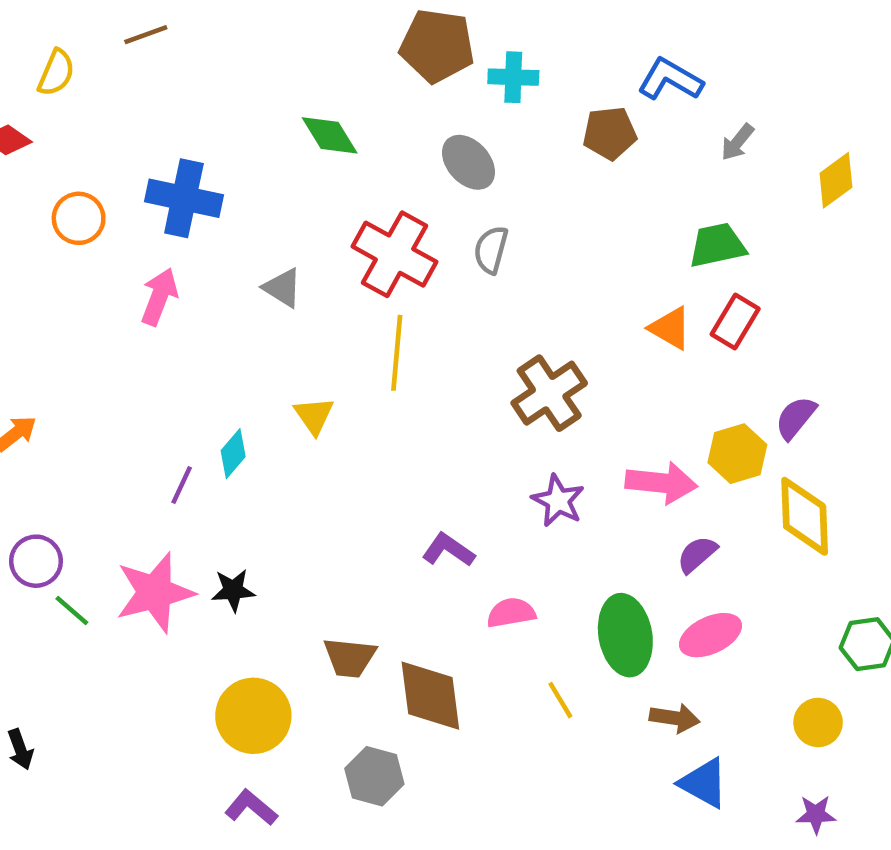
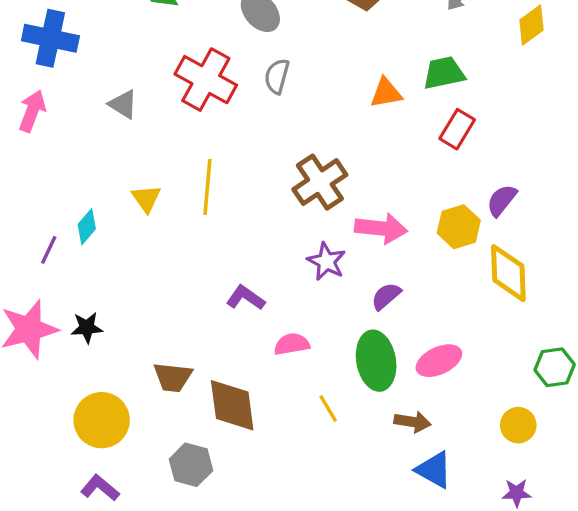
orange triangle: (670, 328) -> (386, 93), moved, turned -40
yellow line: (397, 353) -> (207, 187), moved
pink arrow: (661, 483) -> (381, 228), moved
purple semicircle: (697, 554) -> (386, 296), moved

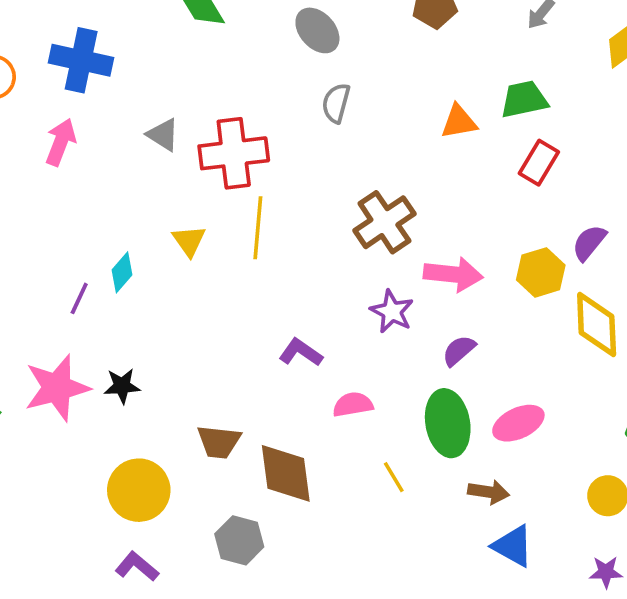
red cross: (206, 80) -> (234, 153), moved, turned -36

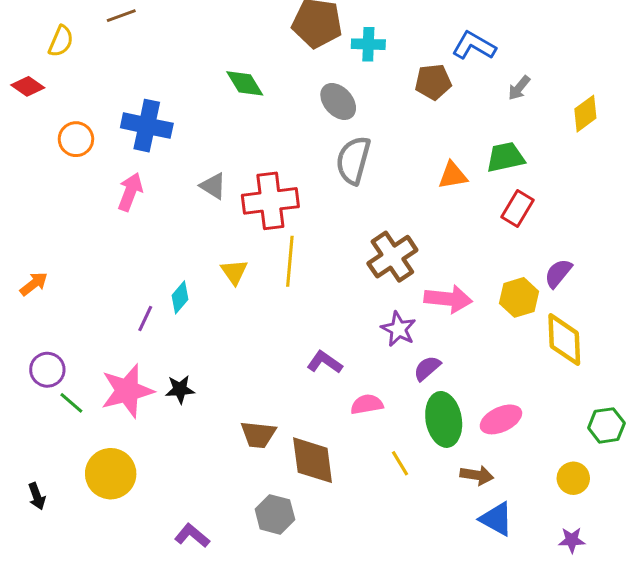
gray semicircle: (336, 103) -> (353, 160), size x1.5
purple semicircle: (459, 351) -> (427, 368), moved
yellow circle: (139, 490) -> (111, 474), moved

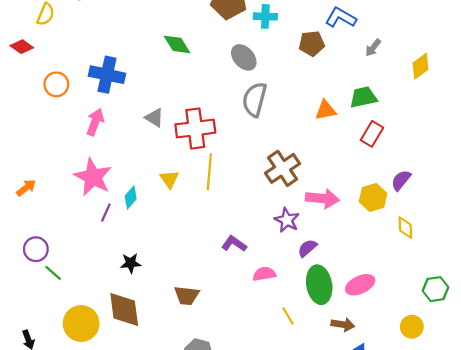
yellow diamond: (564, 340) -> (405, 228), size x0.6
pink star: (127, 391) -> (93, 177), moved, turned -30
brown diamond: (313, 460) -> (124, 310), moved

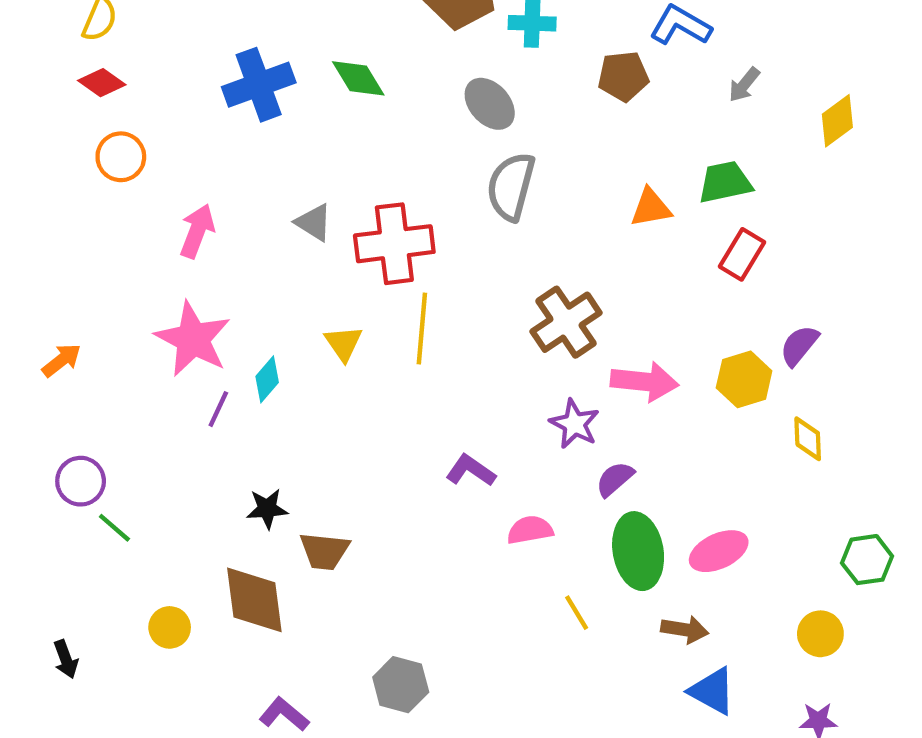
red diamond: (22, 47) -> (102, 83), moved
blue cross: (107, 75) -> (259, 85), moved, turned -32
brown trapezoid: (187, 295) -> (324, 551), moved
yellow circle: (81, 324) -> (170, 627), size x0.6

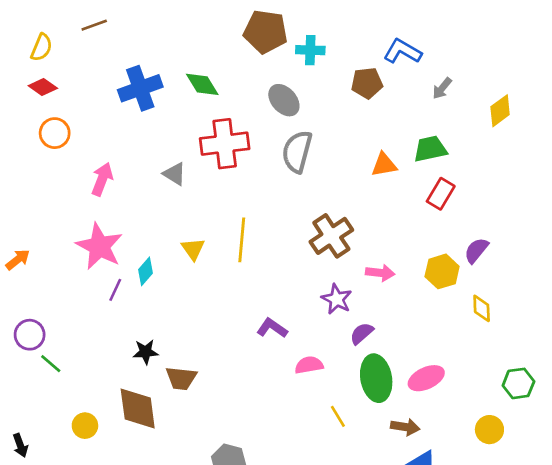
red cross: (394, 244) -> (225, 144), moved
pink arrow: (644, 382) -> (380, 273), size x0.7

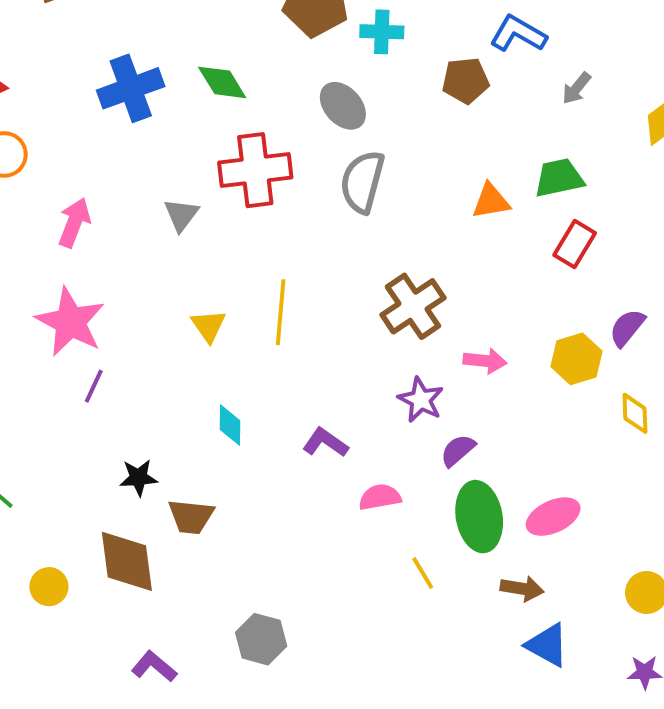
gray triangle: (175, 174) -> (181, 215), turned 35
cyan diamond: (146, 271) -> (230, 425), moved, turned -40

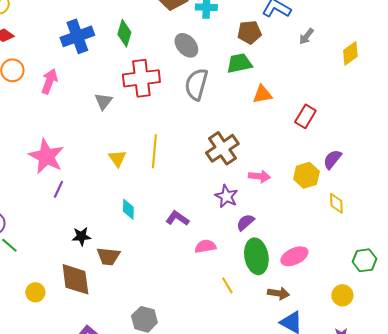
green diamond: (222, 82) -> (124, 33), turned 48
green trapezoid: (559, 178) -> (239, 63), moved
pink arrow: (74, 223) -> (49, 81), moved

